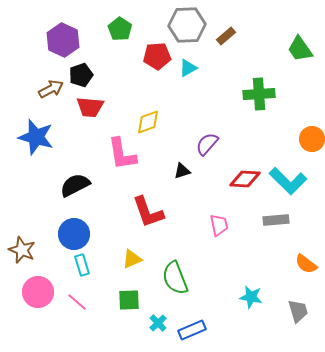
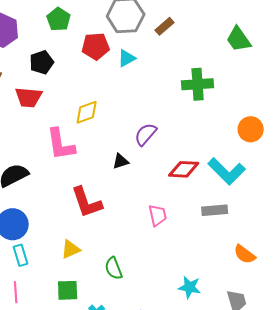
black pentagon: (81, 75) -> (42, 62), moved
green semicircle: (175, 278) -> (114, 268), size x0.7
pink line: (77, 302) -> (16, 292), turned 45

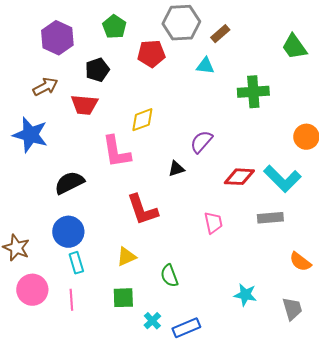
cyan triangle: (127, 58) -> (205, 66), moved, turned 36

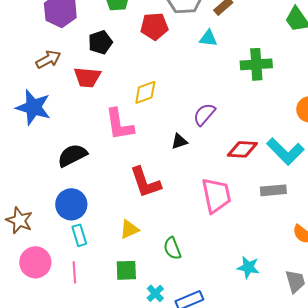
pink trapezoid: (213, 223) -> (216, 195), size x1.6

